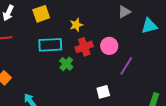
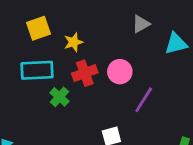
yellow square: (41, 14) -> (38, 28), moved

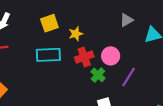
green cross: (59, 97) -> (98, 75), moved

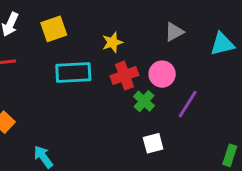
gray triangle: (126, 20) -> (174, 32), moved
yellow square: (49, 23) -> (54, 29), moved

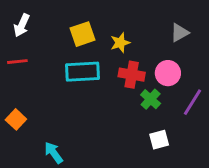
yellow square: (54, 29) -> (83, 34), moved
red cross: (124, 76) -> (132, 75), turned 30

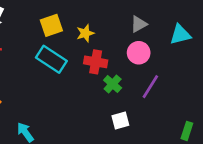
cyan rectangle: (83, 72) -> (51, 59), turned 36
pink circle: (168, 73) -> (139, 53), moved

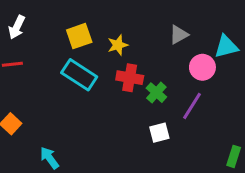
pink circle: (139, 53) -> (202, 67), moved
green cross: (113, 84) -> (156, 93), moved
white square: (120, 121) -> (159, 133), moved

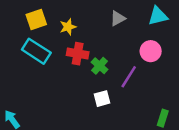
cyan triangle: (226, 46) -> (158, 16), moved
pink circle: (202, 67) -> (151, 51), moved

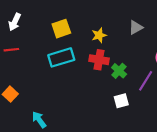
yellow star: (68, 27) -> (99, 35), moved
cyan rectangle: (36, 51) -> (61, 57), turned -50

